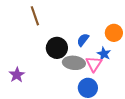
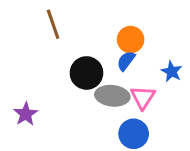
orange circle: (114, 33) -> (131, 40), moved
blue star: (104, 54) -> (172, 71), moved

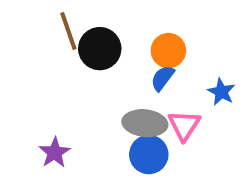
black circle: (86, 73) -> (100, 49), moved
purple star: (26, 114) -> (55, 153), moved
blue circle: (134, 134) -> (149, 155), moved

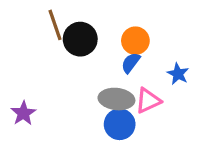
pink triangle: (184, 125) -> (148, 101), turned 32
purple star: (55, 153) -> (23, 113), moved

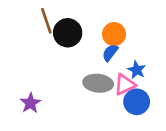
blue star: (178, 74) -> (137, 70), moved
purple star: (23, 113) -> (30, 103), moved
blue circle: (120, 124) -> (137, 102), moved

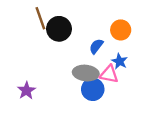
orange circle: (114, 34) -> (121, 30), moved
pink triangle: (125, 85) -> (109, 74), turned 36
blue circle: (137, 102) -> (93, 89), moved

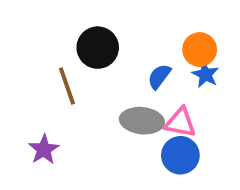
brown line: (40, 18) -> (67, 86), moved
blue star: (120, 61) -> (205, 75), moved
blue circle: (93, 89) -> (180, 155), moved

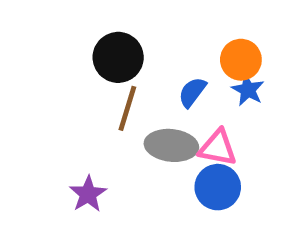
brown line: (67, 86) -> (127, 108), moved, turned 36
purple star: (44, 149) -> (88, 194), moved

